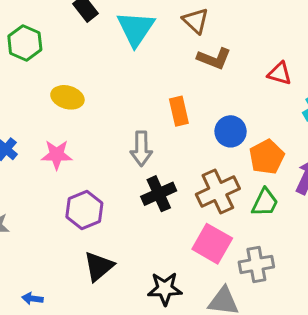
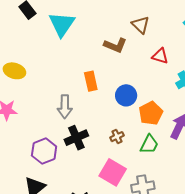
brown triangle: (196, 21) -> (141, 25), moved
brown cross: (218, 192) -> (117, 137), size x0.5
purple hexagon: (84, 210) -> (44, 151), moved

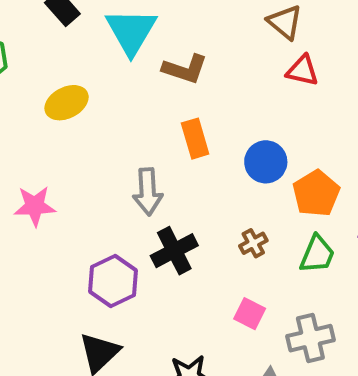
brown L-shape: (115, 45) -> (185, 69), moved
red triangle: (160, 56) -> (303, 71), moved
yellow ellipse: (14, 71) -> (67, 103), moved, turned -40
pink square: (113, 172) -> (250, 314), size x0.6

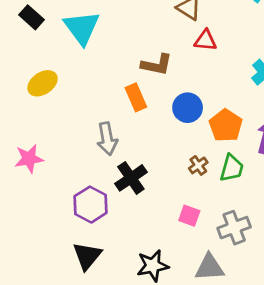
brown L-shape: (185, 69) -> (157, 65), moved
brown cross: (253, 243) -> (198, 165), moved

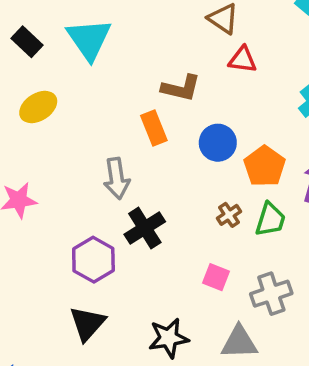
black rectangle: (31, 17) -> (27, 42), moved

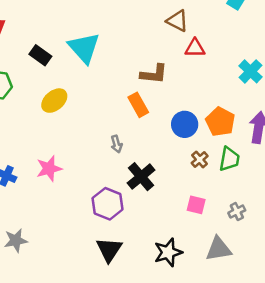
blue circle: (218, 143) -> (185, 124), moved
gray arrow: (117, 178) -> (116, 144), size x0.6
gray cross: (271, 294) -> (237, 211), size x0.6

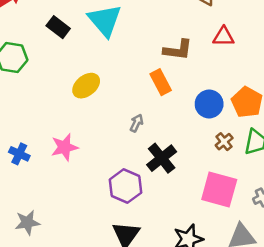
red triangle: (195, 48) -> (224, 37), moved
yellow ellipse: (54, 101) -> (86, 86), moved
gray arrow: (116, 144) -> (136, 123), turned -140
pink square: (196, 205) -> (219, 189), size x1.8

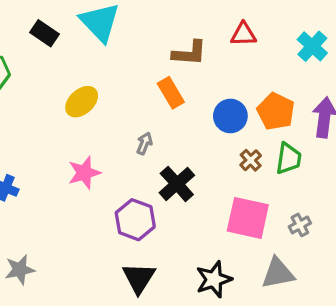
pink star: (64, 147) -> (84, 173), moved

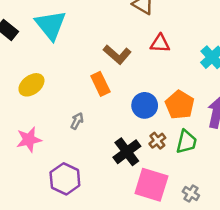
brown L-shape: (189, 53) -> (117, 54), turned 32
black cross: (177, 184) -> (127, 152), moved
gray cross: (300, 225) -> (191, 194), turned -35

